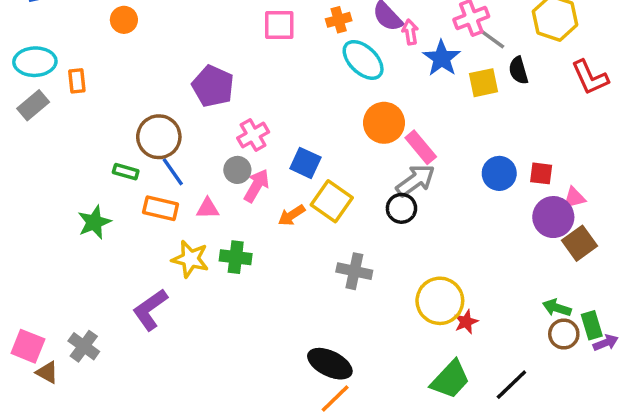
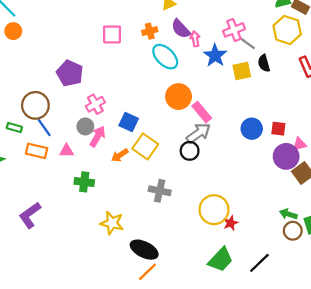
yellow star: (190, 259) -> (112, 223), moved

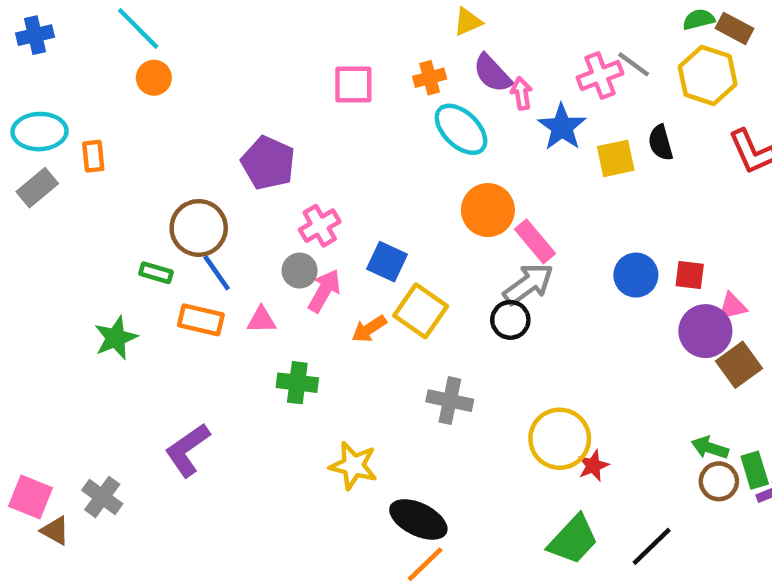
gray line: (247, 43) -> (634, 64), moved

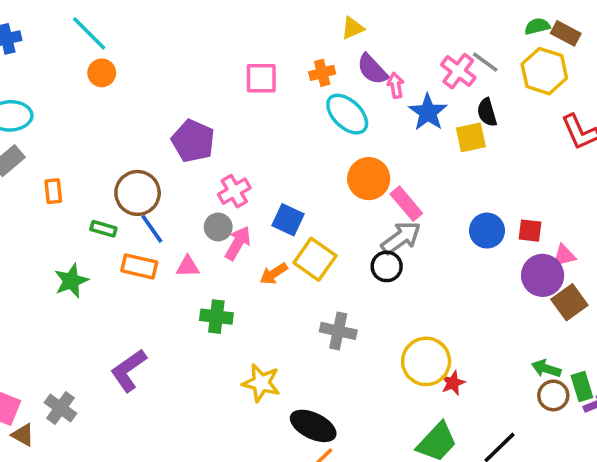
pink cross: (600, 75) -> (458, 71), turned -32
black semicircle: (661, 143) -> (487, 112), moved
orange rectangle: (93, 156) -> (53, 191), moved

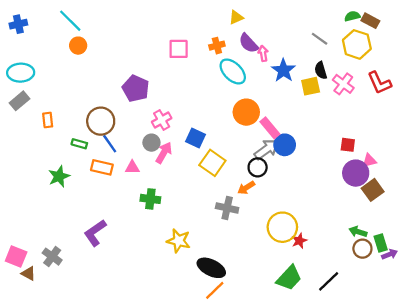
pink cross: (458, 71) -> (343, 84), moved
blue circle: (487, 231) -> (285, 145), moved
orange arrow: (274, 274) -> (246, 188), moved

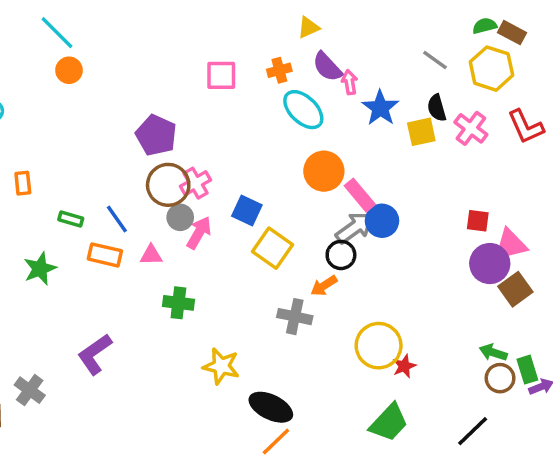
brown circle: (101, 121) -> (168, 185), moved
pink triangle: (369, 161) -> (510, 245), size x1.5
black line: (329, 281) -> (473, 431), moved

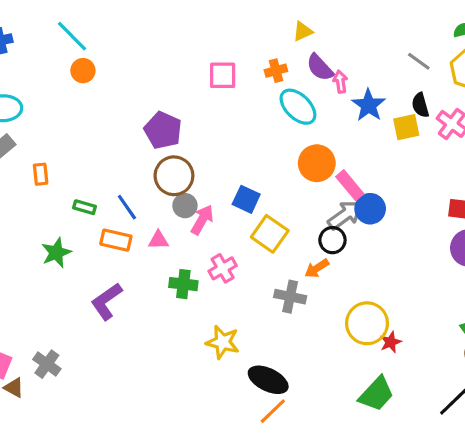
pink cross: (196, 183) -> (223, 268), moved
purple L-shape: (95, 354) -> (107, 301), moved

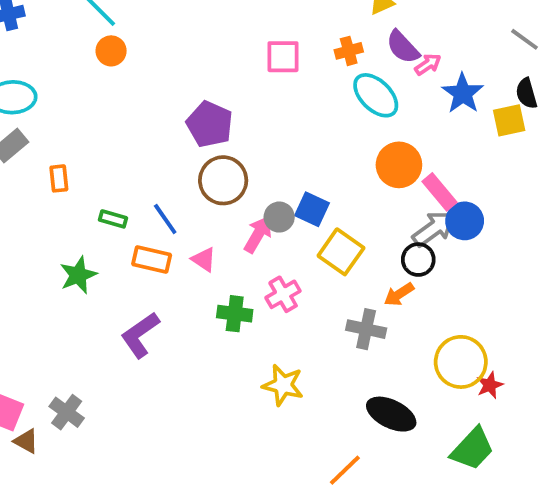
pink arrow: (340, 82) -> (428, 64), turned 65
gray circle: (185, 206) -> (279, 217), moved
pink triangle: (158, 240) -> (204, 260), turned 35
black ellipse: (268, 380) -> (391, 414), moved

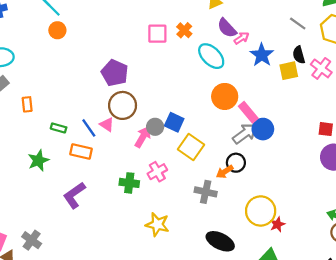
orange cross: (349, 51) -> (184, 30), moved, turned -32
pink triangle: (204, 260) -> (107, 125), moved
black circle: (418, 260) -> (236, 163), moved

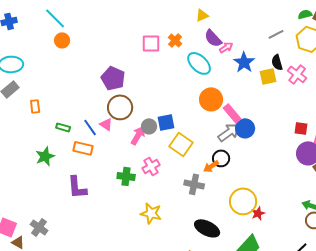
gray line: (298, 24) -> (276, 34), turned -63
blue square: (174, 122) -> (166, 122), turned -36
purple L-shape: (74, 195) -> (77, 187), turned -60

